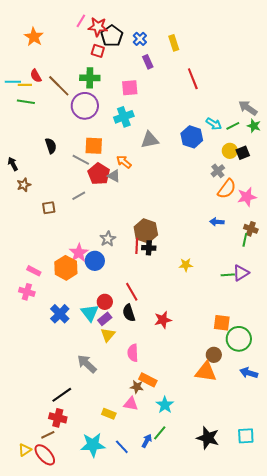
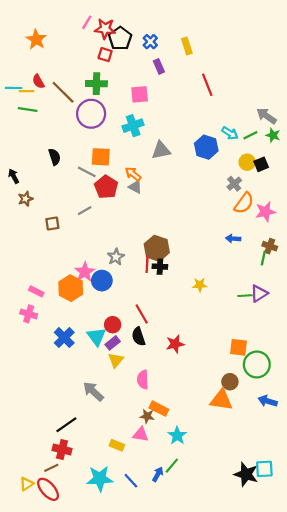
gray triangle: (114, 176) -> (135, 187), moved
black star: (208, 438) -> (246, 474), moved

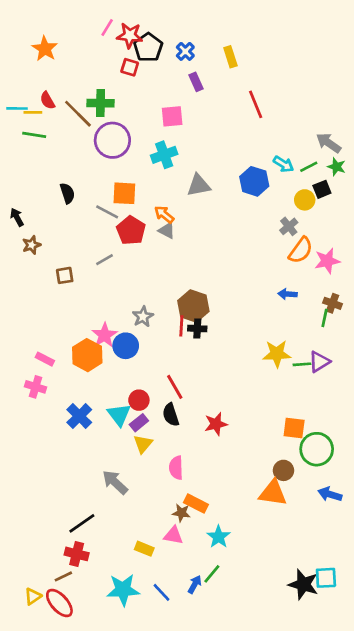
green cross: (96, 84) -> (100, 103), moved
black square: (261, 164) -> (322, 189), moved
yellow star: (200, 285) -> (277, 354), moved, size x1.5

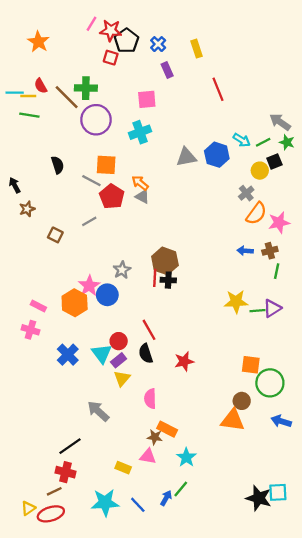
gray triangle: (199, 185) -> (186, 157), moved
brown square: (65, 275) -> (55, 235), turned 35
brown cross: (333, 303) -> (270, 251), moved, turned -35
red ellipse: (59, 603) -> (51, 514), turned -65

